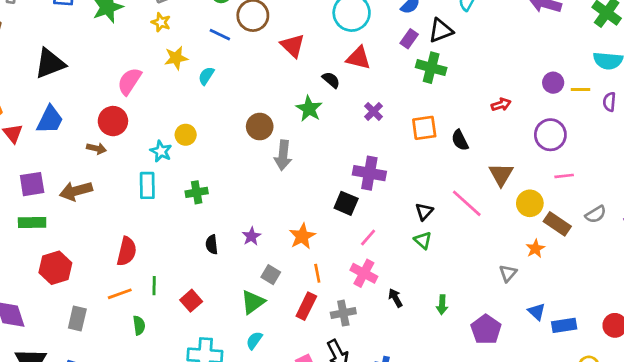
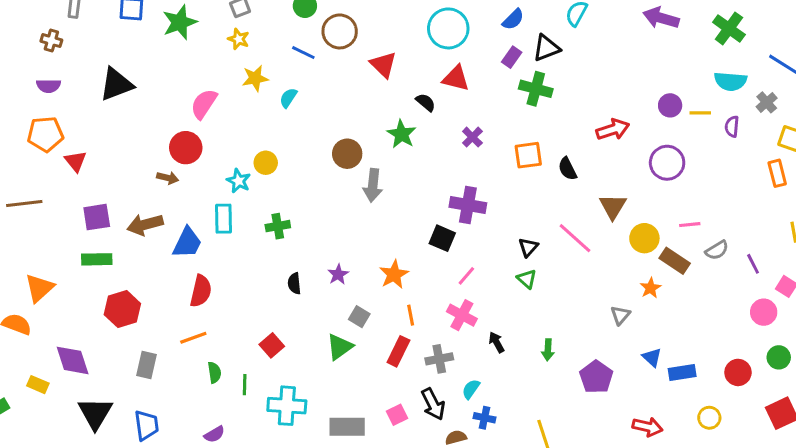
red arrow: (501, 105) -> (613, 130), size x1.5
blue trapezoid: (50, 120) -> (187, 243), moved
pink line: (564, 176) -> (690, 225), moved
green line: (154, 286) -> (245, 385), moved
cyan semicircle: (254, 340) -> (471, 389), moved

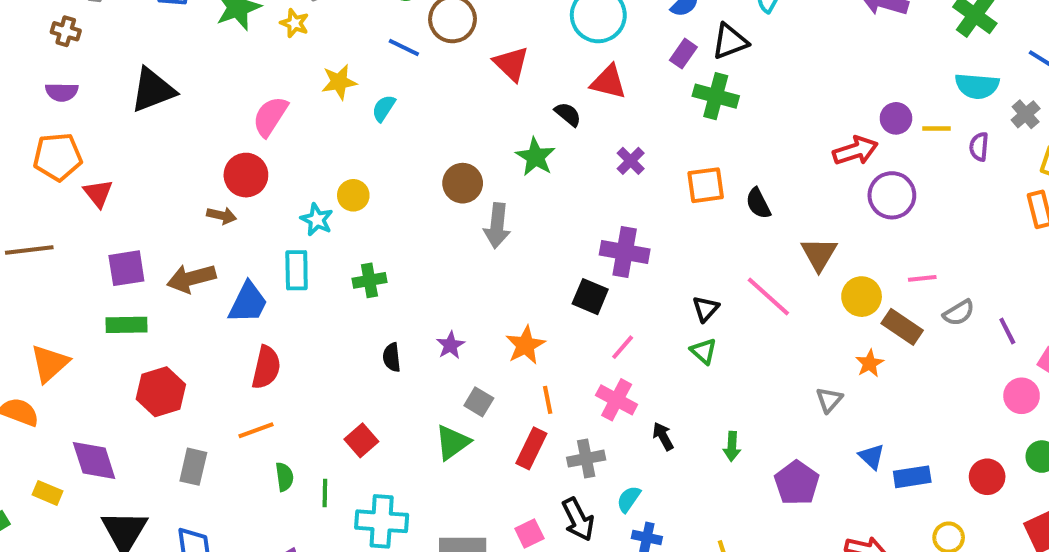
yellow star: (239, 39) -> (295, 23), moved
red arrow: (613, 130) -> (855, 151), moved

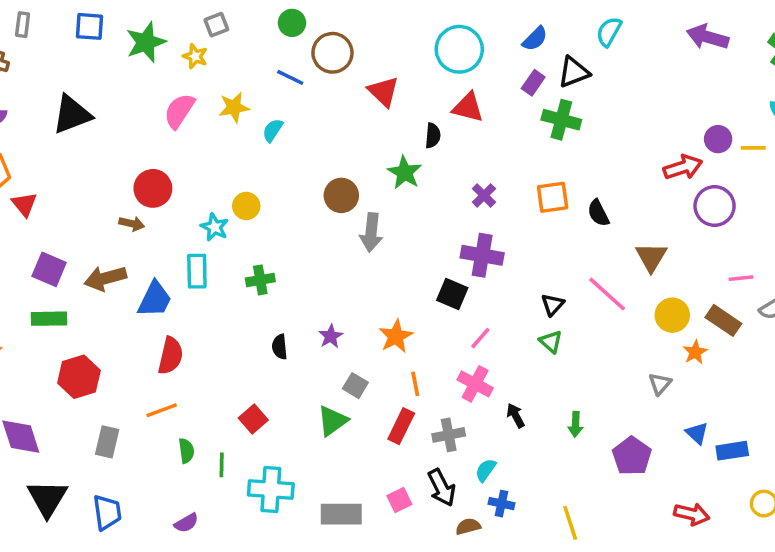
black semicircle: (568, 114) -> (433, 136), turned 55
pink semicircle: (270, 116) -> (179, 111), moved
purple cross: (631, 161) -> (484, 195), moved
purple square: (126, 268) -> (49, 269), turned 32
yellow circle: (862, 297) -> (672, 315), moved

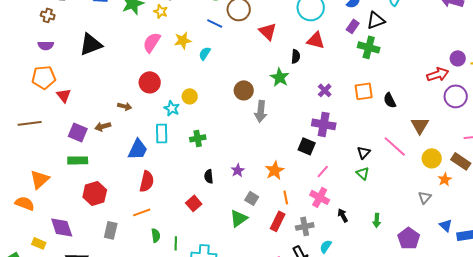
red circle: (153, 188) -> (150, 82), moved
brown arrow: (105, 278) -> (103, 126), moved, size x0.7
red square: (253, 419) -> (194, 203), moved

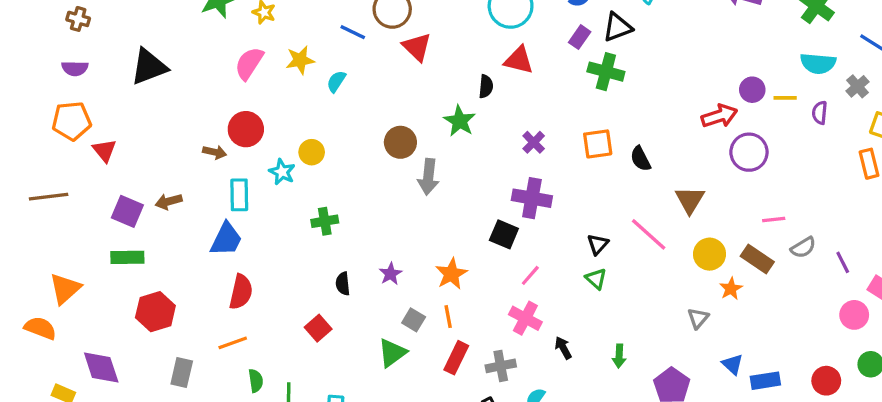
red triangle: (268, 31) -> (417, 47), moved
brown arrow: (125, 106) -> (215, 152), moved
cyan rectangle: (162, 133) -> (239, 195), moved
orange line: (286, 197) -> (448, 317), moved

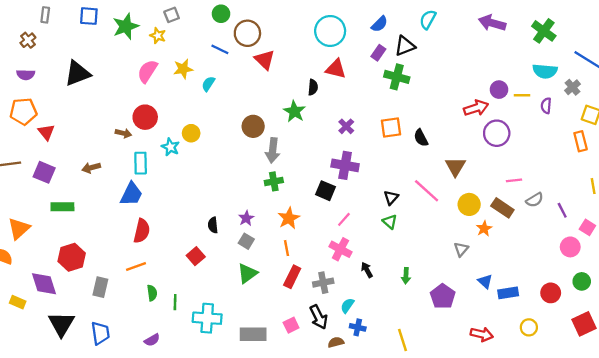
brown cross: (78, 19) -> (28, 40), turned 35
purple square: (127, 211) -> (44, 172), moved
green cross: (325, 221) -> (274, 181), moved
red hexagon: (155, 312) -> (72, 257), moved
gray square: (414, 320) -> (246, 241), moved

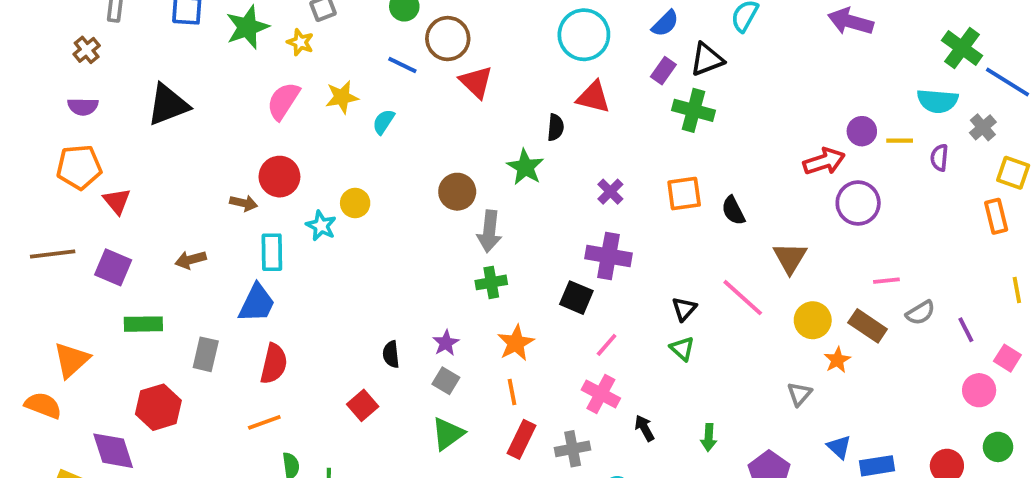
green cross: (544, 31) -> (962, 48), moved
gray rectangle: (100, 287) -> (206, 354), moved

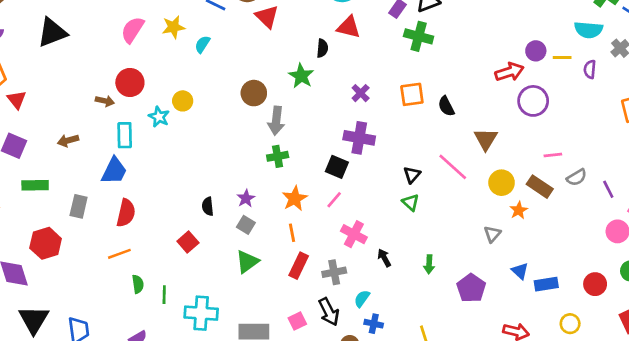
pink line: (607, 345) -> (334, 200), moved

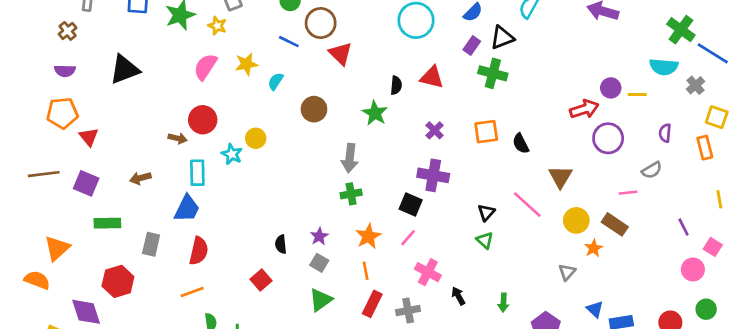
red triangle: (349, 27) -> (432, 77), moved
purple semicircle: (590, 69) -> (665, 133), moved
brown circle: (254, 93) -> (314, 109), moved
gray semicircle: (577, 177) -> (652, 170), moved

